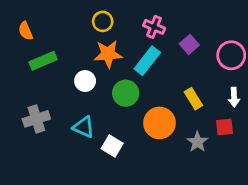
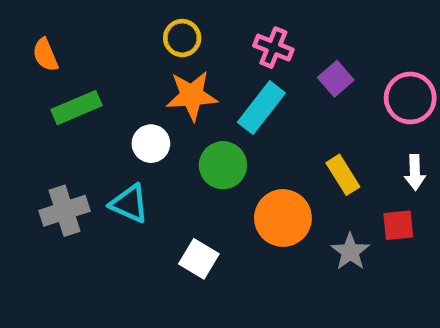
cyan triangle: (84, 127) -> (129, 204), moved

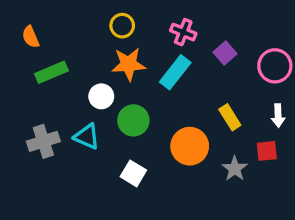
green circle: (223, 165) -> (133, 120), moved

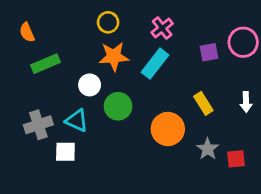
pink cross: (183, 32) -> (162, 28), turned 30
purple square: (225, 53) -> (209, 52), moved, turned 30
pink circle: (275, 66) -> (243, 42), moved
red square: (267, 151) -> (236, 159), moved
white square: (133, 173) -> (65, 152), moved, turned -30

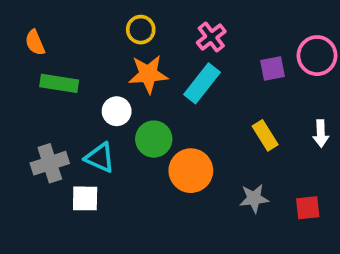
green rectangle: (45, 64) -> (59, 83), turned 32
orange circle: (168, 129) -> (191, 171), moved
gray star: (208, 149) -> (254, 198), moved, turned 30

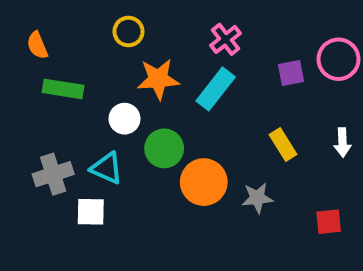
yellow circle: (141, 30) -> (128, 31), moved
gray star: (254, 198) -> (257, 198), moved

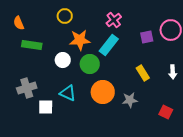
green circle: (164, 148) -> (90, 64), moved
cyan triangle: (107, 168) -> (68, 93), moved
red square: (329, 222) -> (166, 112), turned 32

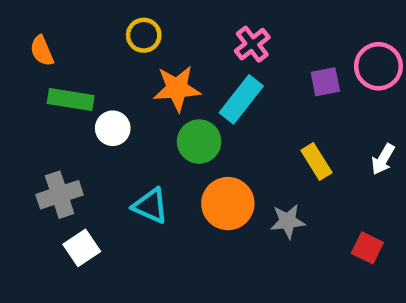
white circle: (63, 60) -> (113, 128), moved
white arrow: (173, 72) -> (383, 159), turned 32
white square: (46, 107) -> (82, 248), moved, turned -35

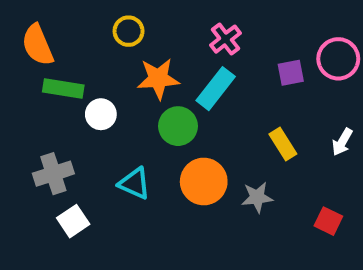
orange semicircle: (42, 51) -> (38, 45), size x1.5

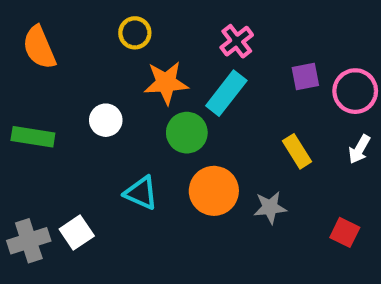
pink circle: (338, 59) -> (355, 91), moved
green rectangle: (63, 89) -> (33, 137), moved
gray cross: (53, 174) -> (29, 241), moved

